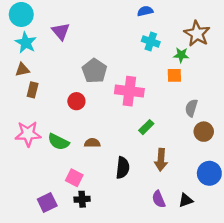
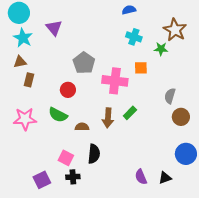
orange square: (174, 75) -> (141, 68), moved
green semicircle: (58, 142) -> (58, 115), moved
brown arrow: (161, 160) -> (108, 118), moved
black semicircle: (123, 168) -> (94, 154), moved

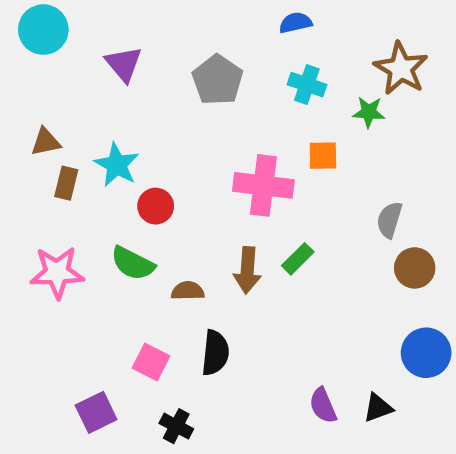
cyan star: (23, 38) -> (117, 165), moved
gray pentagon: (84, 63) -> (218, 80), moved
black cross: (73, 177) -> (176, 426), moved, turned 32

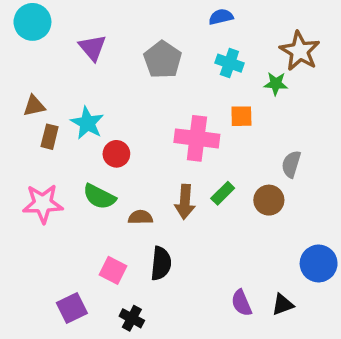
brown circle: (415, 268) -> (269, 200), moved

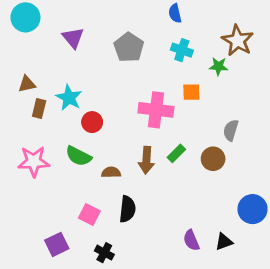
blue semicircle: (221, 17) -> (175, 13), turned -90

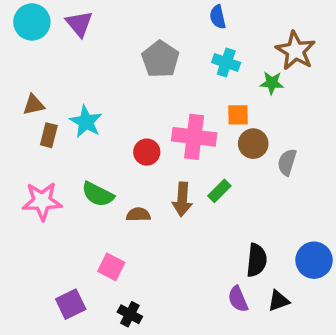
purple triangle: (73, 38) -> (79, 24), moved
red circle: (92, 122) -> (147, 152), moved
brown circle: (213, 159) -> (253, 144), moved
black semicircle: (127, 209) -> (257, 260), moved

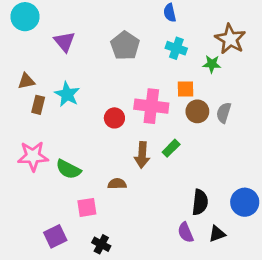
purple triangle: (79, 24) -> (64, 42), moved
gray semicircle: (287, 162) -> (224, 113), moved
green semicircle: (98, 194) -> (68, 169), moved
brown semicircle: (138, 215) -> (117, 184), moved
pink square: (111, 267) -> (87, 207), turned -36

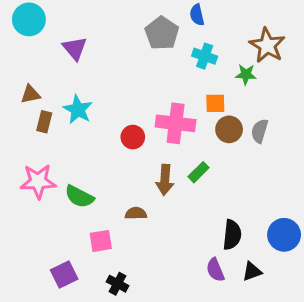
gray pentagon: (125, 46) -> (162, 33), moved

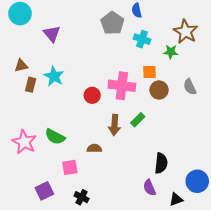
gray semicircle: (260, 131) -> (190, 87), moved, turned -42
pink star: (38, 181) -> (24, 142), moved, turned 30
blue circle: (284, 235) -> (197, 181), moved
black triangle: (252, 271) -> (176, 199), moved

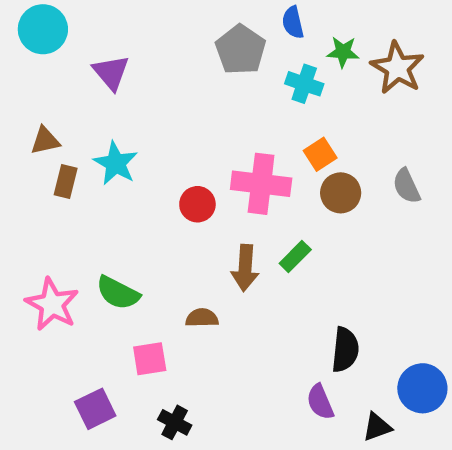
green star: (171, 52) -> (343, 52), moved
orange square: (149, 72) -> (320, 154), turned -32

